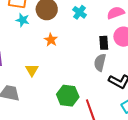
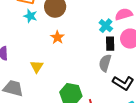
cyan cross: (80, 12) -> (106, 26), moved

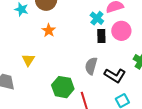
gray semicircle: (105, 63) -> (91, 66), moved

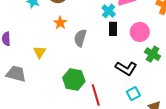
pink circle: (121, 31) -> (140, 32), moved
gray semicircle: (91, 66) -> (80, 38), moved

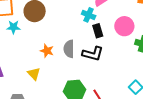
orange star: (60, 23) -> (47, 51), moved
black L-shape: (126, 68) -> (93, 54), moved

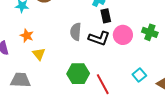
pink circle: (124, 26) -> (123, 35), moved
orange star: (47, 51) -> (27, 36), moved

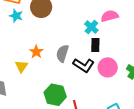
orange star: (27, 36) -> (36, 52), moved

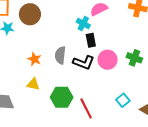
yellow triangle: (21, 66) -> (33, 84), moved, turned -40

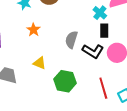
orange star: (34, 59) -> (33, 30), moved
red line: (86, 108) -> (103, 88), moved

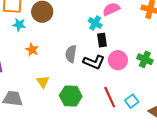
yellow triangle: (39, 63) -> (43, 82), turned 40

